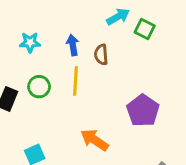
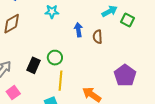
cyan star: (30, 42) -> (52, 12), moved
yellow line: (75, 81) -> (61, 81), moved

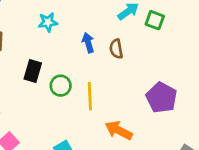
black rectangle: (34, 65) -> (33, 71), moved
yellow line: (61, 81) -> (90, 96), moved

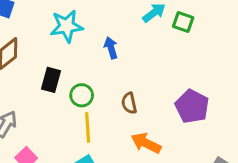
cyan star: (48, 22) -> (67, 26), size x1.5
brown semicircle: (116, 49) -> (129, 103), moved
yellow line: (90, 96) -> (88, 128), moved

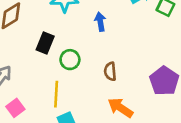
yellow line: (88, 128) -> (56, 94), moved

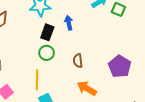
black rectangle: (45, 43) -> (47, 32), moved

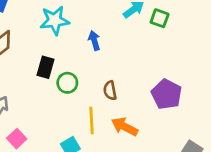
black rectangle: (47, 32) -> (46, 67), moved
yellow line: (37, 80) -> (92, 121), moved

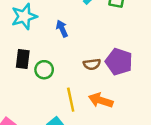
brown semicircle: (110, 90) -> (92, 64), moved, turned -77
purple pentagon: (167, 94) -> (119, 62), moved

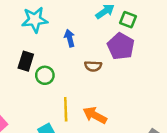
purple pentagon: (119, 62) -> (121, 46), moved
brown semicircle: (92, 64) -> (93, 66), moved

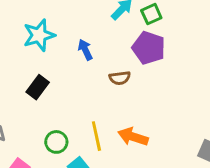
green square: (128, 20) -> (151, 14), turned -35
black rectangle: (26, 61) -> (38, 87), turned 30
green circle: (45, 75) -> (56, 142), moved

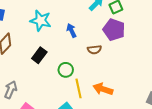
cyan star: (39, 35) -> (41, 21), turned 30
green circle: (56, 142) -> (66, 70), moved

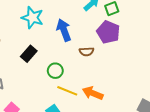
blue arrow: (71, 30) -> (64, 30), size x1.5
yellow line: (78, 88) -> (67, 91), turned -60

